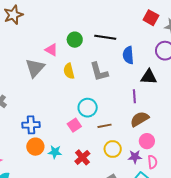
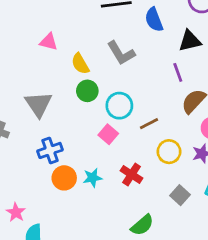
green circle: (75, 40) -> (87, 91), moved
gray triangle: (35, 68) -> (39, 104), moved

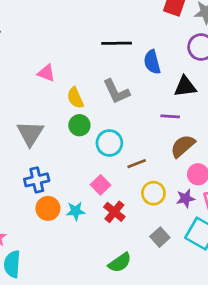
purple line: (178, 72) -> (170, 116), turned -72
pink square: (108, 134) -> (101, 185), moved

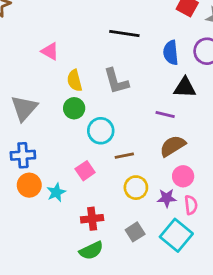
blue semicircle: (152, 62) -> (171, 53), moved
cyan star: (76, 211) -> (56, 192), turned -30
red cross: (114, 212) -> (92, 219), moved, turned 35

